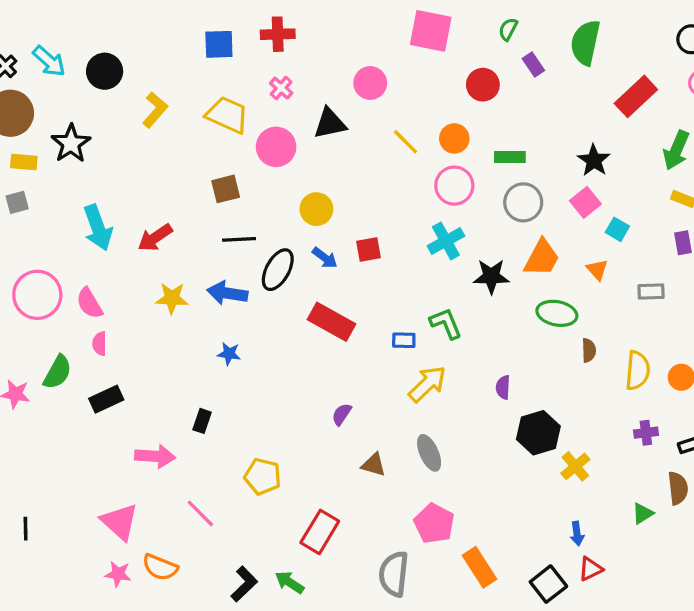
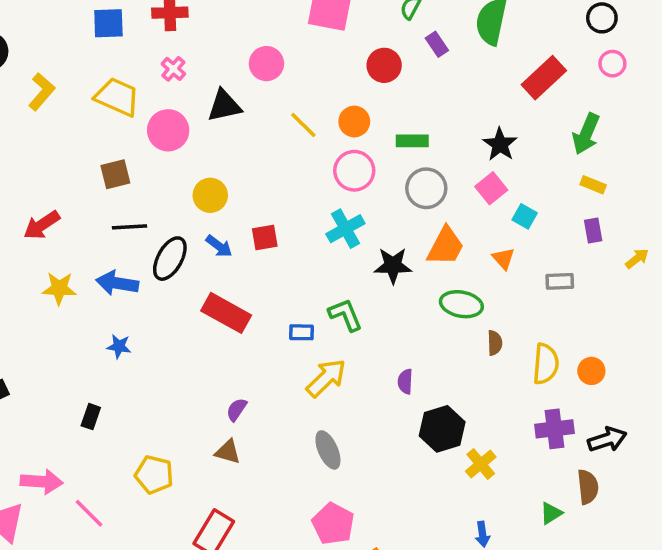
purple cross: (646, 433) -> (554, 429), size x1.5
pink arrow: (155, 456) -> (42, 482), moved
brown triangle: (374, 465) -> (228, 452), moved

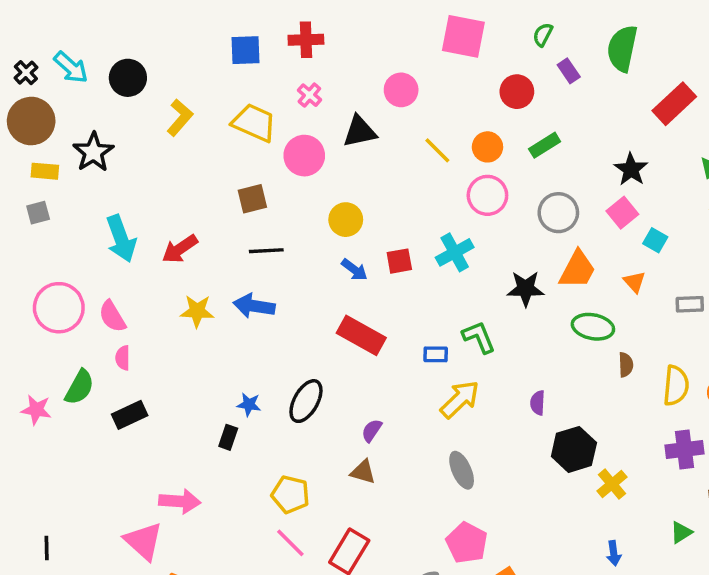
green rectangle: (412, 141) -> (545, 145), moved, turned -32
cyan cross: (345, 229) -> (455, 252), moved
black ellipse: (170, 259) -> (306, 401), moved
blue star: (119, 346) -> (249, 405), moved
pink line: (89, 513) -> (290, 543), moved

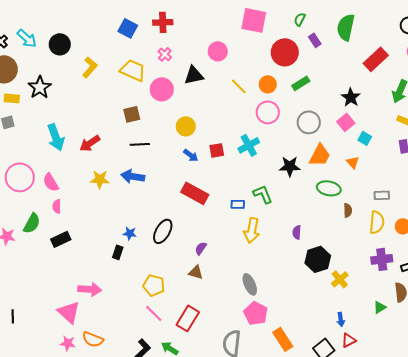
blue square: (245, 50) -> (128, 28), turned 30
red circle: (517, 92) -> (285, 52), size x1.4
gray rectangle: (690, 304) -> (382, 195), moved
yellow arrow: (460, 399) -> (252, 230), turned 145
gray ellipse: (462, 470) -> (250, 284), moved

